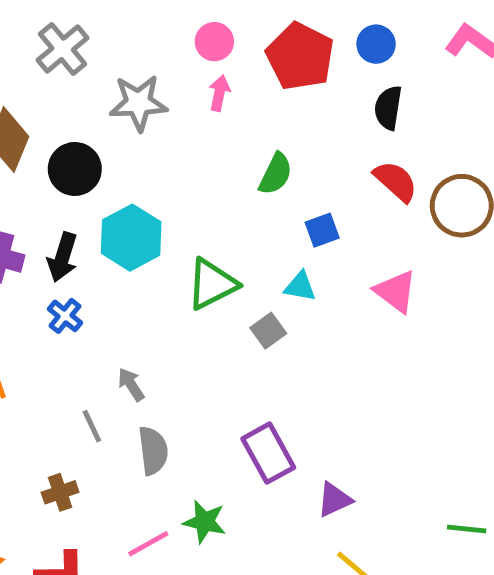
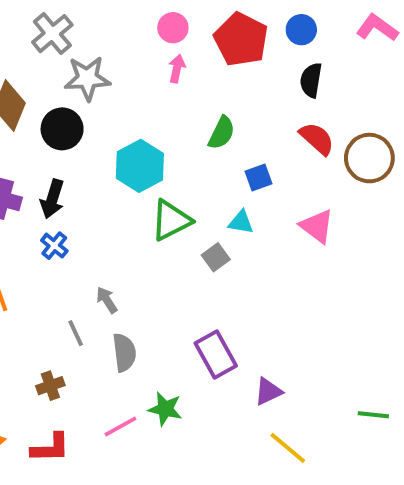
gray star: (138, 103) -> (87, 78), moved
cyan hexagon: (131, 238) -> (140, 166), moved

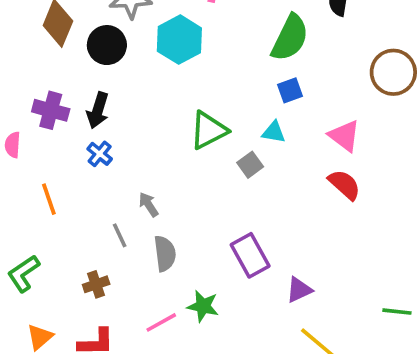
green semicircle: (222, 133) -> (290, 38), moved, size x1.5
red semicircle: (317, 139) -> (344, 185), moved
cyan hexagon: (140, 166) -> (179, 40), moved

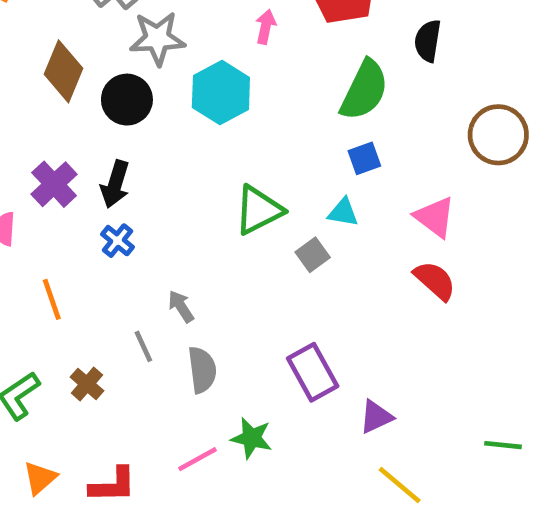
purple cross: (51, 110) -> (54, 184), turned 32
brown cross: (96, 284) -> (87, 384), moved, turned -30

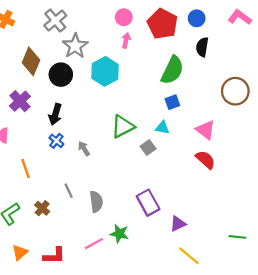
gray star: (157, 38) -> (75, 46), turned -30
purple cross: (54, 184) -> (20, 101), moved
gray arrow: (181, 306) -> (84, 149), moved

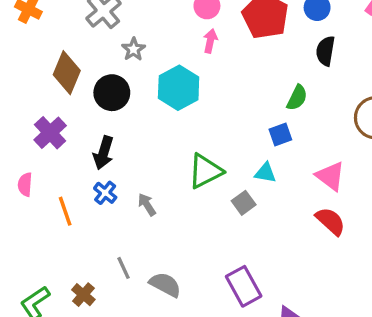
gray star: (75, 46) -> (134, 49), size x0.6
green semicircle: (172, 70) -> (297, 98), moved, size x0.6
orange line: (25, 168) -> (65, 211), moved
gray semicircle: (96, 202) -> (165, 285), turned -55

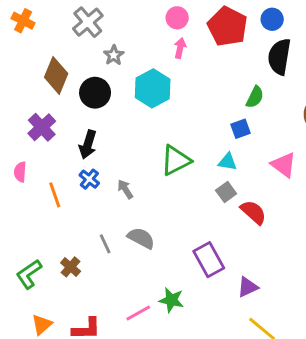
black semicircle: (325, 51) -> (279, 57), size x1.4
gray square: (244, 203) -> (226, 192), moved
red semicircle: (330, 221) -> (253, 212), moved
gray semicircle: (165, 285) -> (141, 238), moved

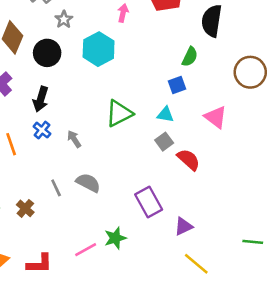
green star: (171, 300) -> (115, 238), turned -30

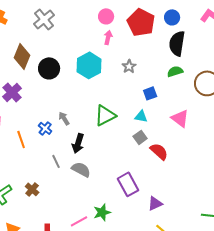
gray star: (64, 19) -> (129, 66), moved
green semicircle: (190, 57) -> (175, 71), moved, turned -133
black arrow: (41, 99) -> (78, 143), moved
gray arrow: (74, 139) -> (64, 118), moved
gray line: (56, 188) -> (56, 161), moved

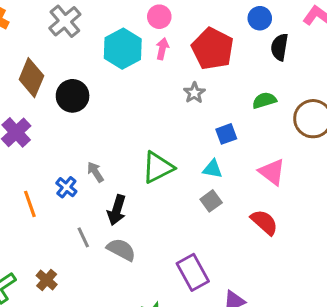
red pentagon: (141, 22) -> (213, 49), moved
black semicircle: (177, 43) -> (280, 47), moved, size x0.7
cyan hexagon: (89, 65) -> (123, 49), moved
red semicircle: (159, 151) -> (264, 222), moved

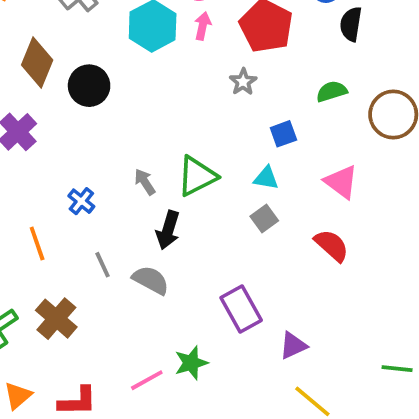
gray arrow: (95, 172) -> (145, 182), moved
orange line: (30, 204) -> (37, 243), moved
black arrow: (117, 210) -> (168, 230), moved
brown cross: (47, 280) -> (56, 319), size x1.5

